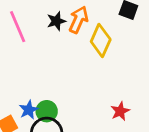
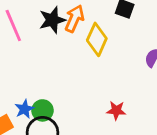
black star: (56, 21) -> (52, 20), size x1.4
red star: (120, 111) -> (116, 110), turned 30

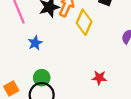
blue star: (24, 109) -> (35, 43), moved

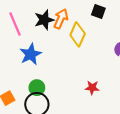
blue star: (35, 43) -> (31, 54), size x1.5

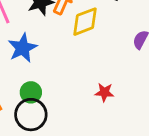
yellow diamond: (78, 34) -> (85, 22), turned 45

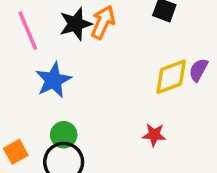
yellow diamond: (85, 22) -> (171, 77), moved

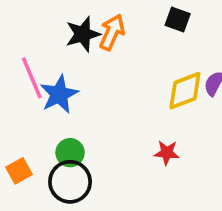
pink line: (28, 31) -> (32, 78), moved

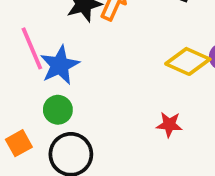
yellow diamond: (185, 91) -> (188, 61), turned 45
green circle: (70, 153) -> (58, 110), moved

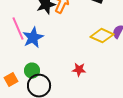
green circle: (58, 110) -> (32, 71), moved
red star: (169, 125) -> (79, 70), moved

